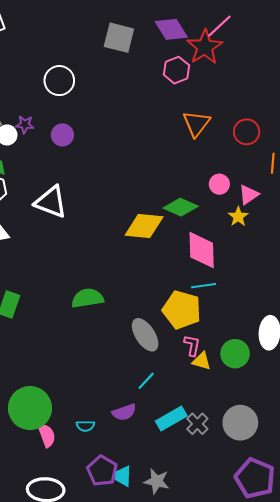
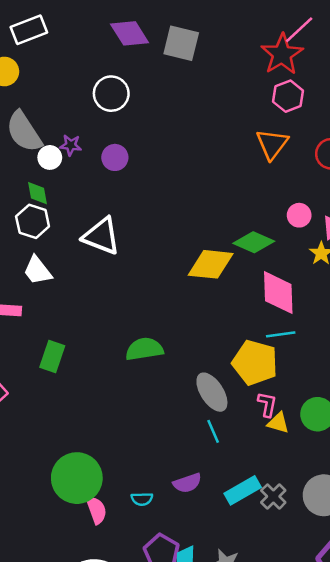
purple diamond: (171, 29) -> (130, 33), moved
pink hexagon: (176, 70) -> (288, 96), moved
cyan line: (146, 381) -> (213, 431), moved, turned -66

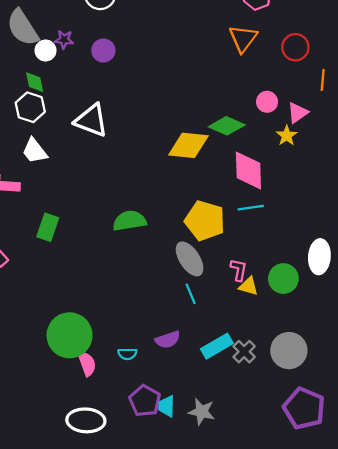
yellow pentagon: (255, 363) -> (205, 221), moved

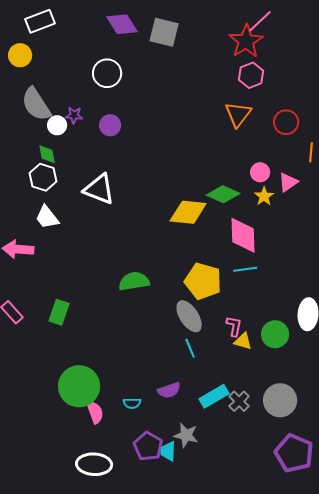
yellow star: (287, 136) -> (264, 196), moved
green rectangle: (48, 227) -> (59, 312), moved
gray star: (202, 412) -> (186, 435), moved

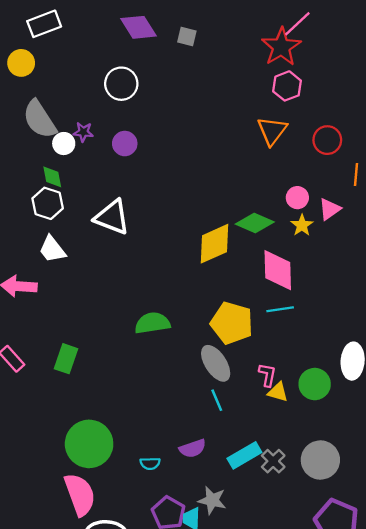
gray square: (164, 32) -> (187, 36), size x0.6
yellow diamond: (188, 212) -> (215, 244), turned -30
pink semicircle: (95, 412) -> (80, 495), moved, size x1.6

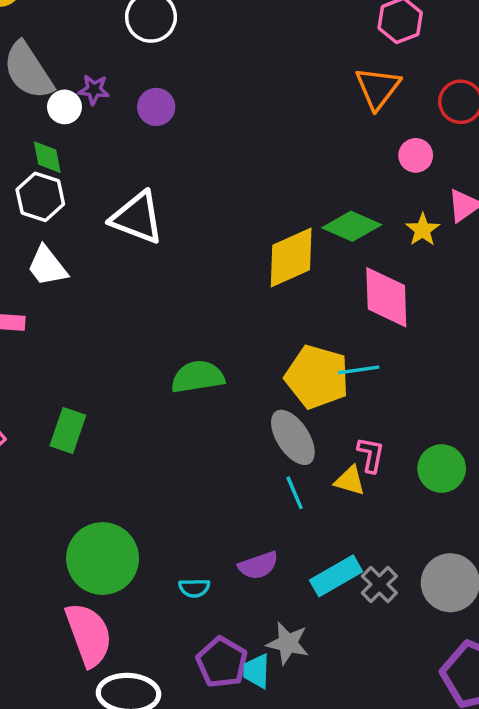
pink circle: (297, 198) -> (416, 155), moved
cyan line: (280, 309) -> (359, 370), moved
yellow triangle: (278, 392) -> (350, 481), moved

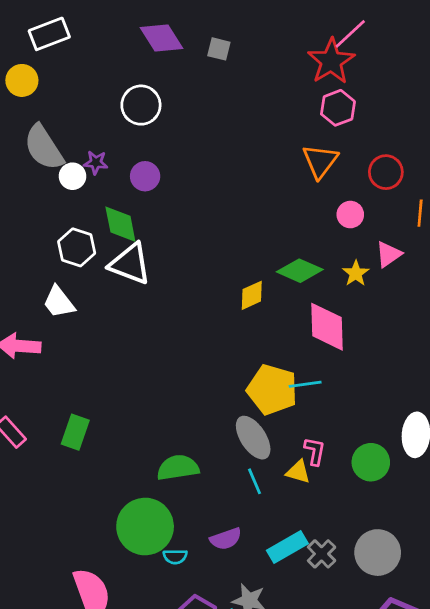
green diamond: (47, 157) -> (120, 224), moved, size x1.4
white hexagon: (40, 197) -> (77, 247), moved
yellow diamond: (291, 257) -> (252, 295), size x0.6
green semicircle: (198, 377) -> (178, 468), moved
green circle: (103, 558) -> (145, 527), moved

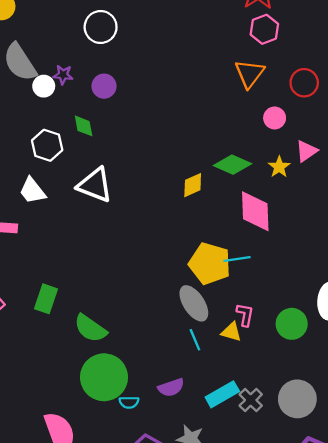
green diamond: (120, 224) -> (84, 126), size x0.7
white triangle: (130, 264) -> (95, 185), moved
green semicircle: (178, 468) -> (90, 328), moved, turned -136

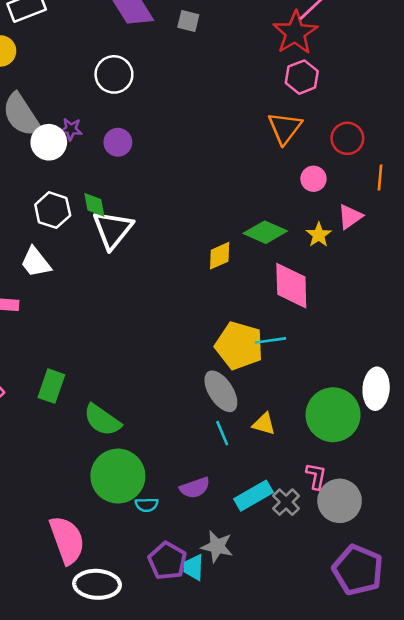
white circle: (44, 86) -> (49, 142), size x1.4
green diamond: (84, 126) -> (94, 205), moved
white triangle: (95, 185) -> (113, 230), moved, turned 48
pink L-shape: (245, 315) -> (316, 476), moved
green circle: (292, 324) -> (333, 415), size x1.5

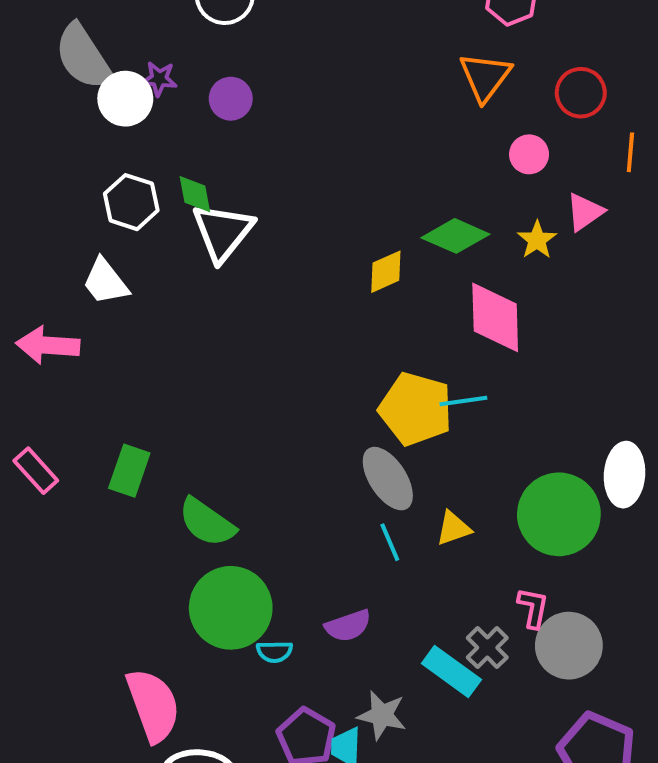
yellow triangle: (264, 424) -> (453, 528), turned -35
cyan rectangle: (253, 496) -> (451, 671), moved, turned 66

